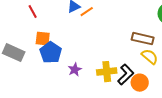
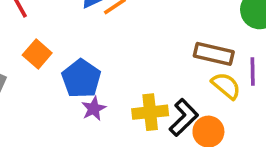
orange square: (43, 39) -> (37, 54), turned 35
blue pentagon: (51, 53) -> (81, 79), moved

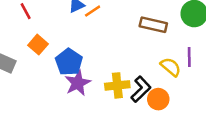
brown rectangle: (214, 54) -> (153, 25), moved
purple star: (94, 109) -> (78, 83), size x1.5

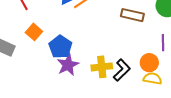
yellow semicircle: (171, 67) -> (152, 79), moved, turned -30
orange circle: (158, 99) -> (149, 63), moved

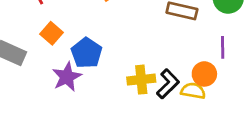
purple star: (68, 65) -> (67, 77), moved
yellow semicircle: (152, 79) -> (193, 91), moved

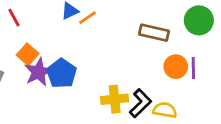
orange circle: (204, 74) -> (176, 67), moved
purple star: (67, 77) -> (38, 72), moved

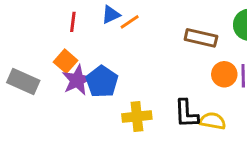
red line: (14, 18) -> (73, 22), moved, turned 36
yellow cross: (115, 99) -> (137, 117), moved
black L-shape: (140, 103) -> (186, 114), turned 132

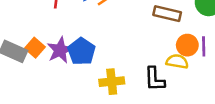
orange square: (66, 61) -> (35, 48), moved
yellow semicircle: (213, 121) -> (177, 61), moved

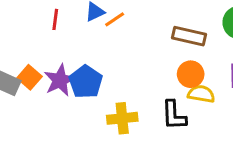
orange circle: (187, 45) -> (191, 74), moved

